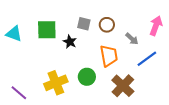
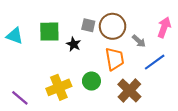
brown circle: (107, 25) -> (113, 26), size x1.6

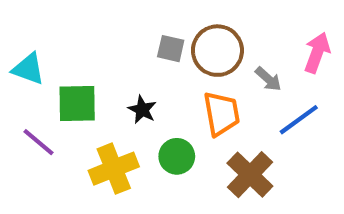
green square: (49, 32) -> (77, 103), moved
black star: (74, 44) -> (142, 110), moved
purple line: (20, 98) -> (39, 142), moved

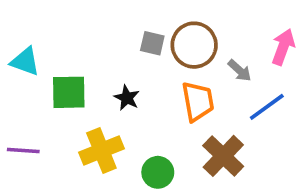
purple line: (39, 142) -> (23, 151), moved, turned -36
green circle: (177, 156) -> (158, 172), moved

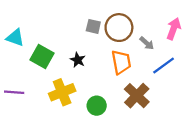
green square: (69, 92) -> (42, 57), turned 30

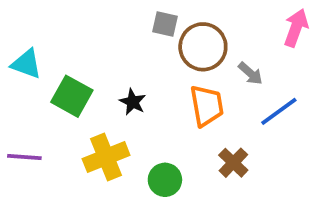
gray square: (93, 26) -> (165, 24), moved
pink arrow: (174, 29) -> (296, 28), moved
brown cross: (137, 96) -> (233, 163), size x0.7

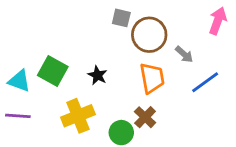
cyan triangle: (26, 64) -> (19, 81), moved
brown cross: (233, 163) -> (145, 117), moved

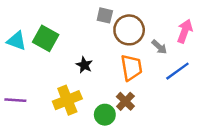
pink arrow: (218, 21) -> (185, 31), moved
green square: (53, 71) -> (46, 38), moved
cyan triangle: (19, 81) -> (17, 41), moved

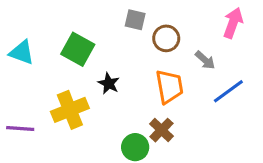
brown circle: (129, 30) -> (166, 38), size x0.7
pink arrow: (185, 31) -> (233, 23), moved
green square: (46, 38) -> (78, 49), moved
yellow cross: (67, 100) -> (70, 110), moved

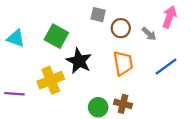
gray arrow: (205, 60) -> (149, 34), moved
black star: (109, 83) -> (79, 61), size x1.6
brown cross: (162, 130) -> (123, 104), moved, turned -30

